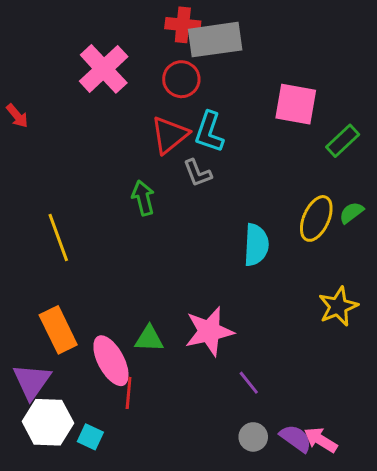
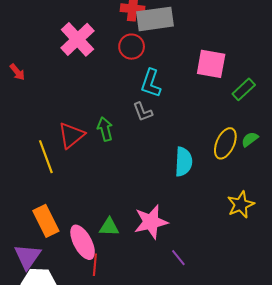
red triangle: (170, 135) -> (71, 135), moved

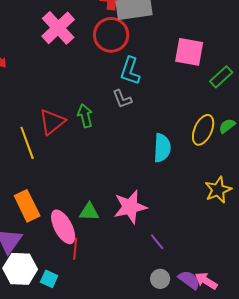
red circle: (132, 47) -> (111, 35), size x1.4

